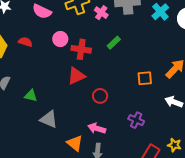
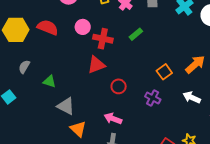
red semicircle: (25, 42) -> (48, 27), size x1.5
orange square: (145, 78) -> (164, 72), turned -35
purple cross: (136, 120) -> (153, 98), moved
orange triangle: (75, 143) -> (78, 129), moved

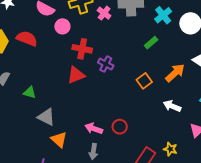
pink circle: (83, 27) -> (62, 26), moved
green rectangle: (136, 34) -> (151, 43), moved
red circle: (119, 86) -> (120, 127), moved
purple cross: (153, 98) -> (106, 64), moved

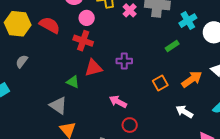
red cross: (82, 49) -> (83, 41), moved
purple cross: (106, 64) -> (124, 61), turned -35
green triangle: (30, 92) -> (73, 82), moved
pink arrow: (94, 128) -> (118, 102), moved

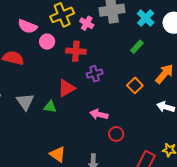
red cross: (83, 41) -> (76, 51), moved
gray triangle: (58, 105) -> (25, 102), moved, turned 36

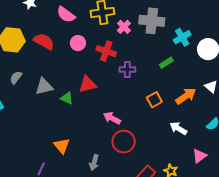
pink circle: (47, 42) -> (78, 43), moved
purple cross: (95, 74) -> (127, 70), moved
gray triangle: (25, 102) -> (44, 87), turned 36
red circle: (116, 134) -> (124, 142), size x1.5

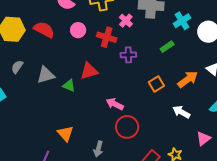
pink cross: (124, 27) -> (126, 21), moved

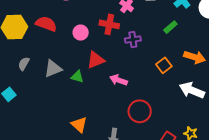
pink circle: (78, 30) -> (81, 33), moved
orange arrow: (188, 79) -> (195, 57), turned 60
pink arrow: (115, 104) -> (118, 80), moved
white arrow: (181, 112) -> (192, 90), size x1.4

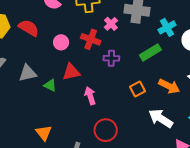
green rectangle: (170, 27) -> (150, 52), size x1.5
pink arrow: (118, 80) -> (90, 96), turned 42

